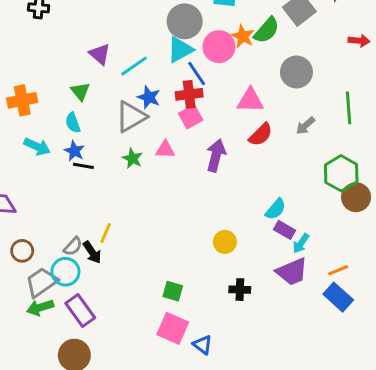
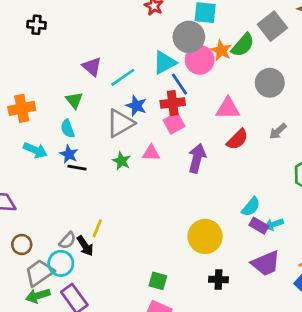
gray circle: (185, 21) -> (189, 37), moved
yellow circle: (225, 242) -> (205, 236), size x1.6
cyan arrow: (301, 243) -> (274, 224), moved, turned 36

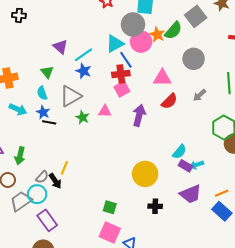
blue star: (136, 106) -> (84, 71), moved
gray triangle: (120, 123) -> (70, 96), moved
green arrow: (38, 296) -> (20, 156), moved, turned -60

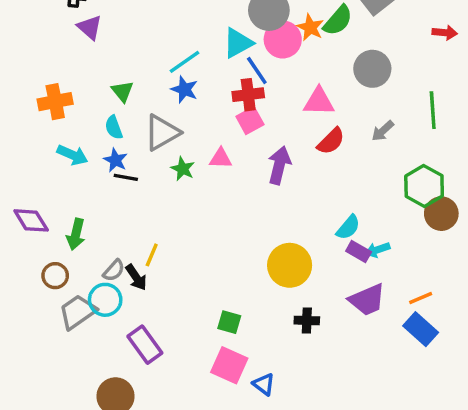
purple triangle: (60, 47) -> (90, 27), moved
purple rectangle: (47, 220) -> (145, 345), moved

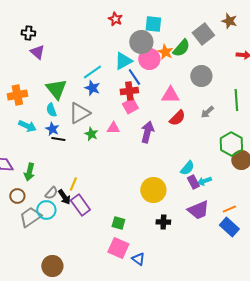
green triangle: (122, 91) -> (56, 89), size x1.6
purple rectangle: (359, 252) -> (193, 182), turned 32
purple rectangle: (145, 345) -> (80, 205), moved

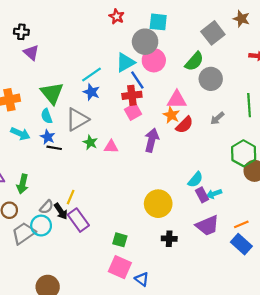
green semicircle: (181, 48) -> (194, 61), moved
orange star: (165, 52) -> (171, 115), moved
pink triangle: (113, 128) -> (111, 147), moved

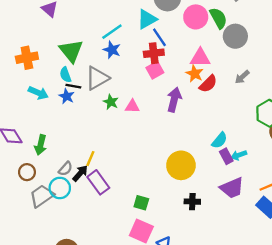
pink circle: (154, 60) -> (196, 17), moved
green semicircle: (194, 61) -> (218, 18), turned -70
black line: (54, 148) -> (73, 86), moved
black arrow: (61, 211) -> (80, 173), turned -105

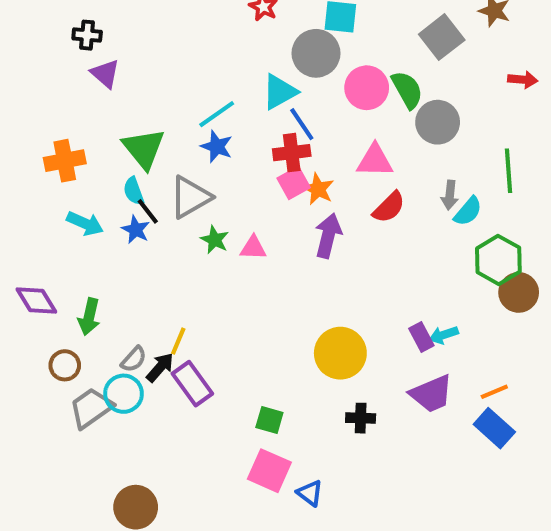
orange star: (195, 74) -> (318, 189), moved
gray arrow: (242, 77) -> (450, 195), turned -42
black line: (73, 86) -> (148, 211), turned 42
cyan semicircle: (220, 140) -> (468, 211), moved

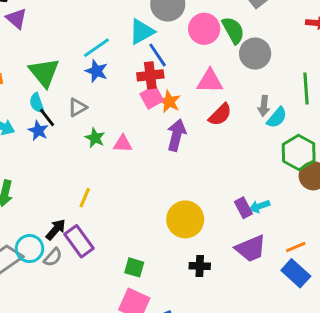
gray triangle: (190, 197) -> (78, 107), size x0.6
yellow line: (178, 341) -> (85, 198), moved
gray semicircle: (134, 359) -> (53, 257), moved

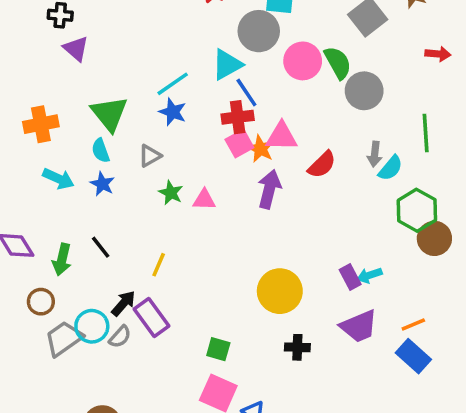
pink triangle: (210, 81) -> (282, 136), moved
black line: (47, 118) -> (101, 247), moved

